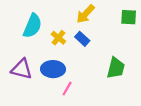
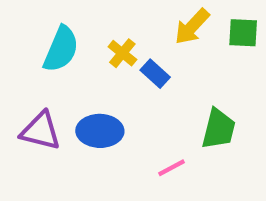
yellow arrow: (85, 14) -> (192, 27), moved
yellow cross: (58, 38) -> (122, 53), moved
pink line: (67, 89) -> (172, 168), moved, turned 32

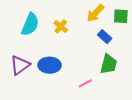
blue rectangle: (155, 74) -> (105, 37), moved
purple triangle: (41, 131) -> (20, 65), turned -50

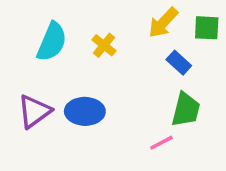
pink line: (85, 83) -> (161, 143), moved

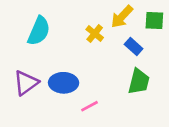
yellow cross: (104, 45) -> (95, 33), moved
pink line: (161, 143) -> (89, 106), moved

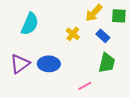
yellow cross: (95, 33) -> (73, 34), moved
pink line: (89, 106) -> (85, 86), moved

